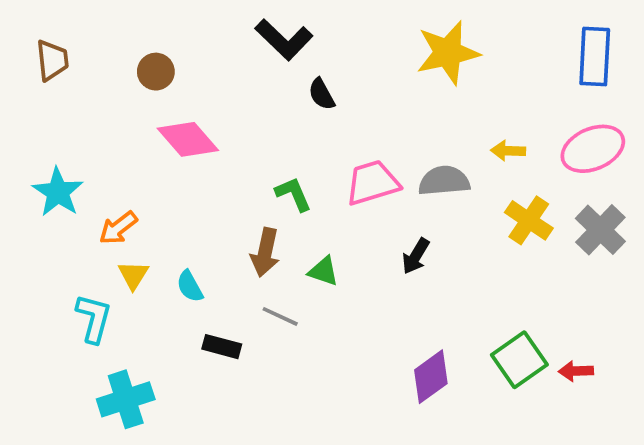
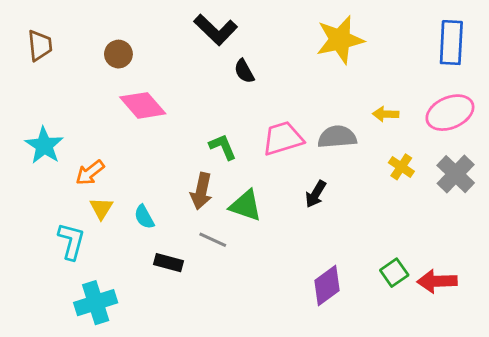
yellow cross: (529, 220) -> (401, 167), size x0.7
green triangle: (323, 271) -> (246, 205), size x1.4
green square: (519, 360) -> (394, 273), size x0.7
red arrow: (576, 371) -> (437, 281), size x1.5

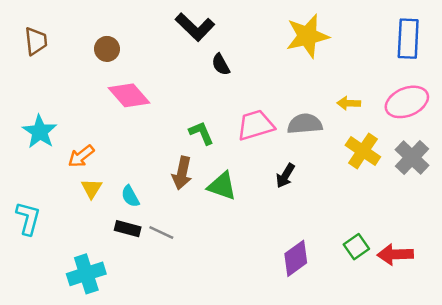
yellow cross: (401, 167) -> (363, 151), size x1.5
gray line: (213, 240) -> (161, 232), moved
cyan L-shape: (71, 241) -> (28, 218), moved
black rectangle: (168, 263) -> (128, 229), moved

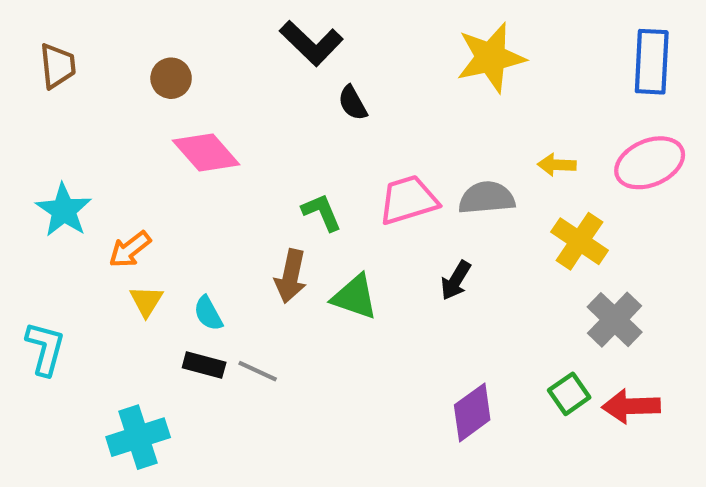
gray cross: (412, 158) -> (615, 320), moved

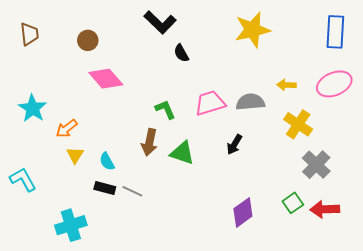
cyan L-shape: (45, 348) -> (23, 180), turned -44

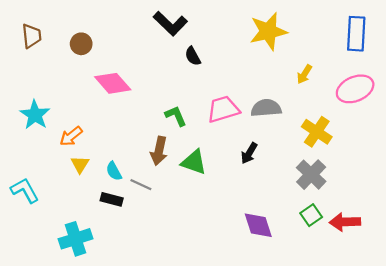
brown circle: (88, 40) -> (81, 44), moved
yellow arrow: (286, 85) -> (304, 74), moved, turned -60
gray cross: (316, 165) -> (311, 175), moved
gray line: (132, 191) -> (141, 185), moved
purple diamond: (243, 212) -> (258, 225), turned -72

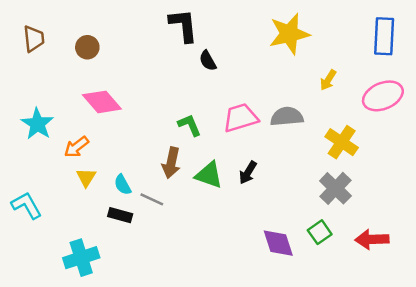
black L-shape: (170, 24) -> (183, 25), turned -140
pink diamond: (113, 83) -> (102, 102), moved
black arrow: (249, 153) -> (248, 173), moved
green square: (311, 215) -> (320, 232), moved

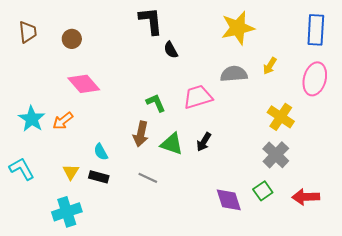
pink ellipse: (383, 96) -> (315, 79), turned -52
gray semicircle: (287, 117) -> (234, 74), moved
cyan star: (37, 124) -> (32, 119), moved
yellow triangle: (86, 177) -> (71, 172), moved
gray line: (152, 199) -> (148, 178), moved

